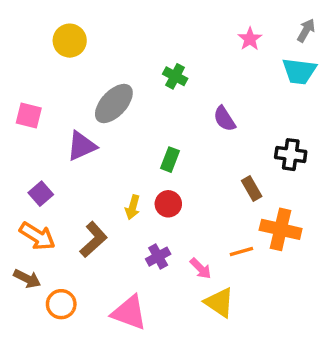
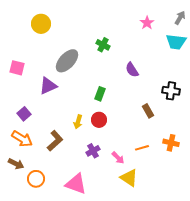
orange cross: (281, 229) -> (171, 143), moved, size x0.7

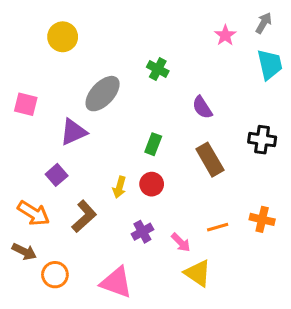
gray arrow: (180, 18) -> (264, 23), moved
cyan trapezoid: (176, 42) -> (270, 64), turned -110
brown rectangle: (148, 111) -> (210, 160), moved, size x1.5
purple square: (24, 114) -> (57, 175), moved

